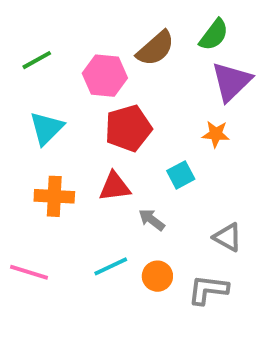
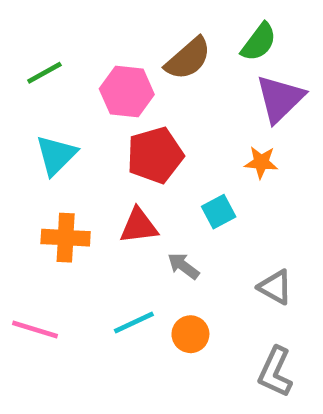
gray L-shape: (208, 290) -> (275, 372), moved, turned -72

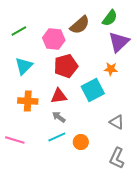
cyan square: (219, 212) -> (93, 90), size x1.6
gray arrow: (183, 266) -> (59, 117), moved

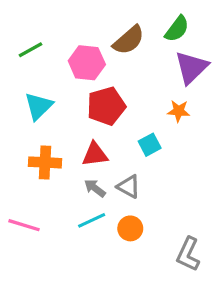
cyan square: (93, 90) -> (150, 145), size x0.6
gray triangle: (117, 122) -> (129, 187), moved

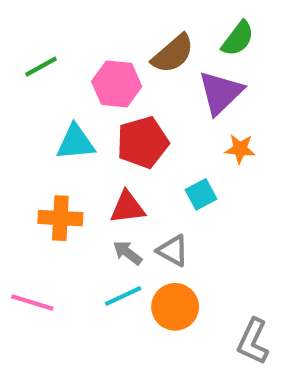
purple triangle: (191, 67) -> (221, 93), moved
cyan triangle: (39, 106) -> (76, 142), moved, turned 40
orange circle: (130, 228) -> (175, 307), size x1.4

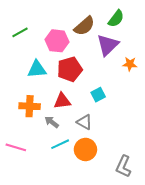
orange star: (240, 149) -> (130, 64), moved
gray arrow: (127, 253) -> (52, 122), moved

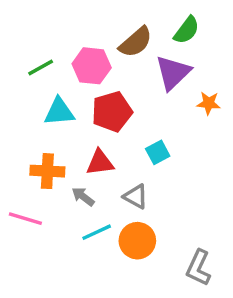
green line: (20, 32) -> (41, 68), moved
pink line: (16, 147) -> (25, 219), moved

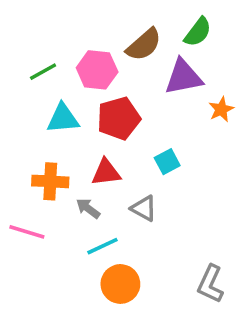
purple triangle: (173, 73) -> (183, 77), turned 33
orange star: (209, 103) -> (221, 109), turned -30
orange circle: (137, 241) -> (120, 284), moved

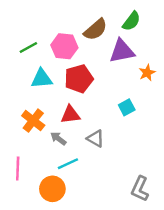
cyan square: (167, 162) -> (127, 107), moved
orange cross: (50, 181) -> (33, 121), turned 35
pink line: (27, 232) -> (18, 168), moved, turned 75
orange circle: (120, 284) -> (52, 189), moved

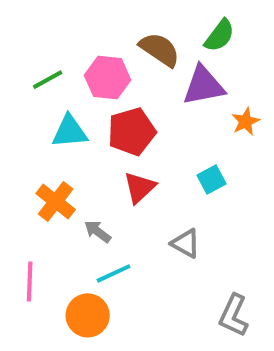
brown semicircle: (96, 30) -> (160, 50), turned -105
red triangle: (70, 115) -> (140, 187), moved, turned -36
gray triangle: (96, 139) -> (186, 243), moved

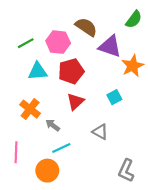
green semicircle: (220, 36) -> (134, 19), moved
purple triangle: (204, 86) -> (110, 46), turned 30
orange star: (246, 122) -> (133, 66), size x1.5

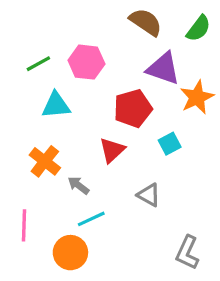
brown semicircle: (86, 27) -> (146, 22), moved
red pentagon: (71, 71) -> (133, 108), moved

